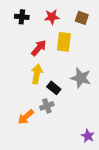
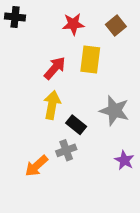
black cross: (22, 17) -> (15, 17), moved
brown square: (82, 18) -> (116, 25), turned 32
purple star: (88, 136) -> (124, 160), moved

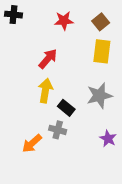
yellow rectangle: (90, 60) -> (102, 51), moved
gray star: (114, 111) -> (99, 96), turned -30
gray cross: (66, 150) -> (58, 130), turned 35

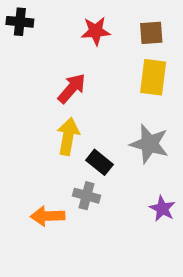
brown square: (101, 22) -> (151, 33), turned 35
gray star: (99, 96) -> (149, 144), turned 30
orange arrow: (32, 143) -> (48, 216), turned 40

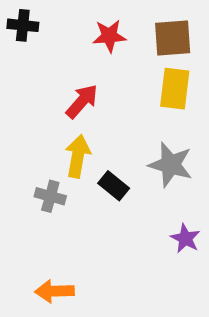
brown square: (151, 33) -> (173, 38), size x1.4
gray cross: (87, 196) -> (50, 196), moved
orange arrow: (48, 216) -> (54, 291), moved

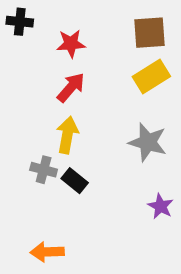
red star: (109, 36) -> (71, 44), moved
yellow rectangle: (175, 89) -> (151, 76), turned 51
black rectangle: (114, 186) -> (75, 181), moved

